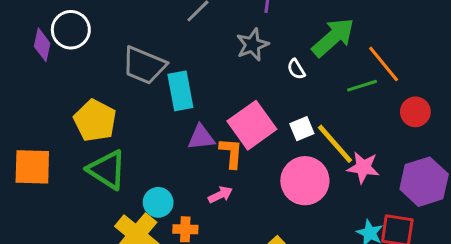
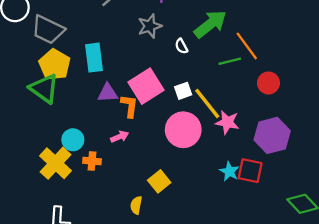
gray trapezoid: (144, 65) -> (48, 30), moved
yellow pentagon: (95, 120) -> (55, 65), moved
green triangle: (107, 170) -> (44, 88), moved

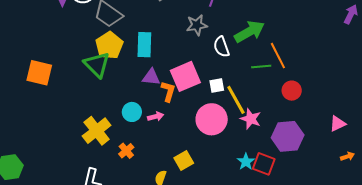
white semicircle: (181, 46) -> (221, 47), size x1.5
cyan circle: (73, 140) -> (132, 112), moved
orange cross: (92, 161) -> (126, 151), moved, turned 35

